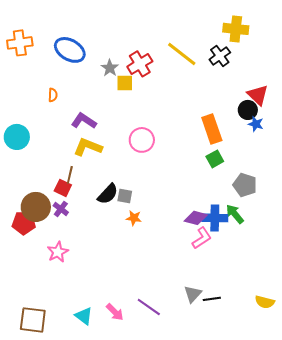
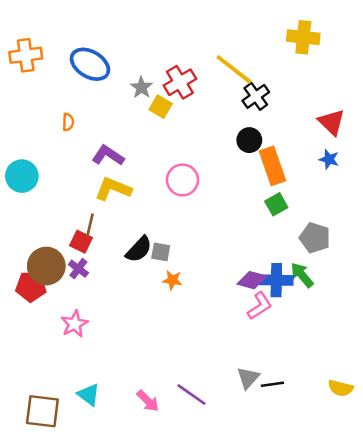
black cross: (220, 56) -> (256, 96), moved
yellow square: (125, 83) -> (161, 107), turned 30
black circle: (248, 110) -> (249, 140), moved
cyan triangle: (84, 316) -> (89, 395), moved

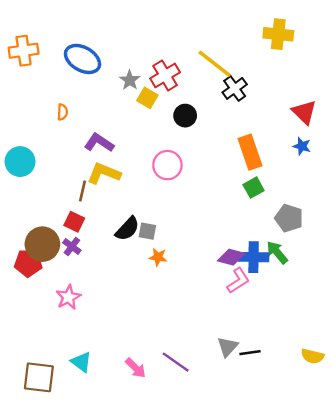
black circle: (249, 140) -> (185, 116), moved
brown line: (90, 225) -> (83, 191), moved

